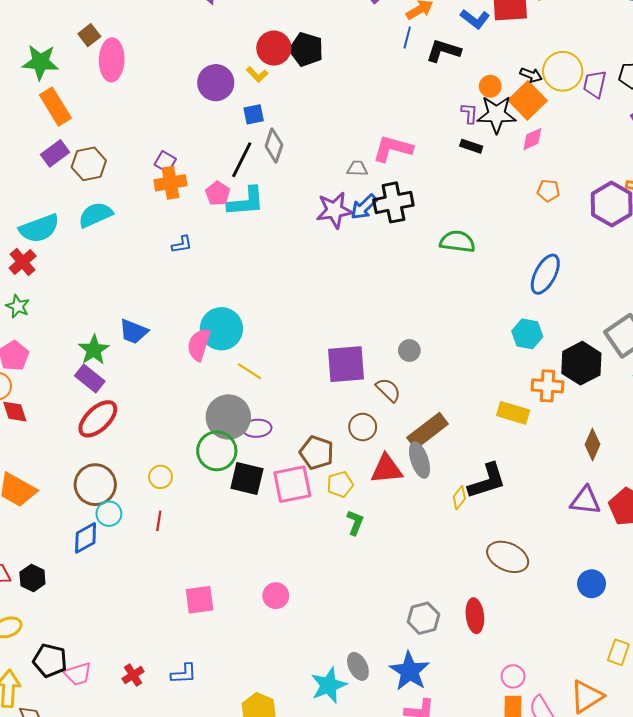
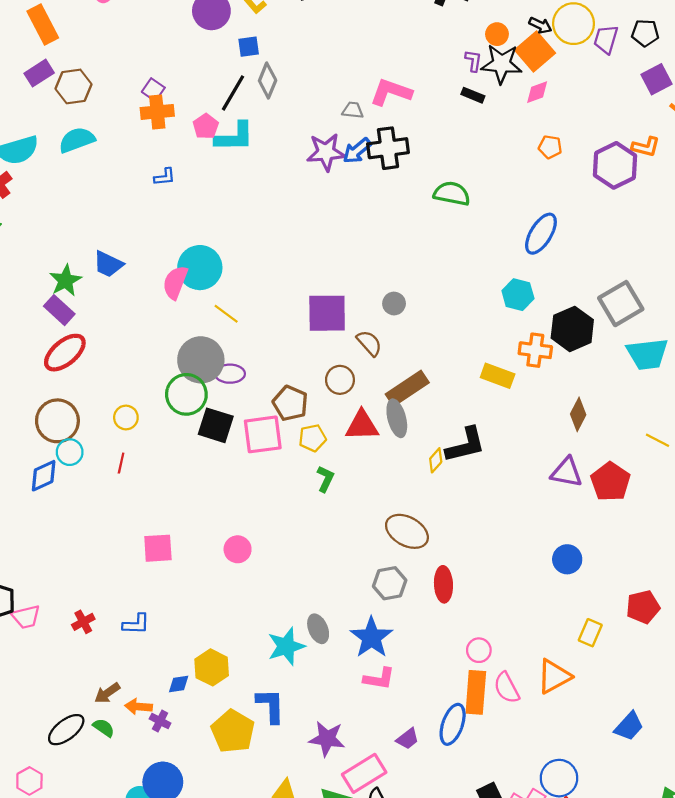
brown ellipse: (508, 557) -> (407, 531), moved

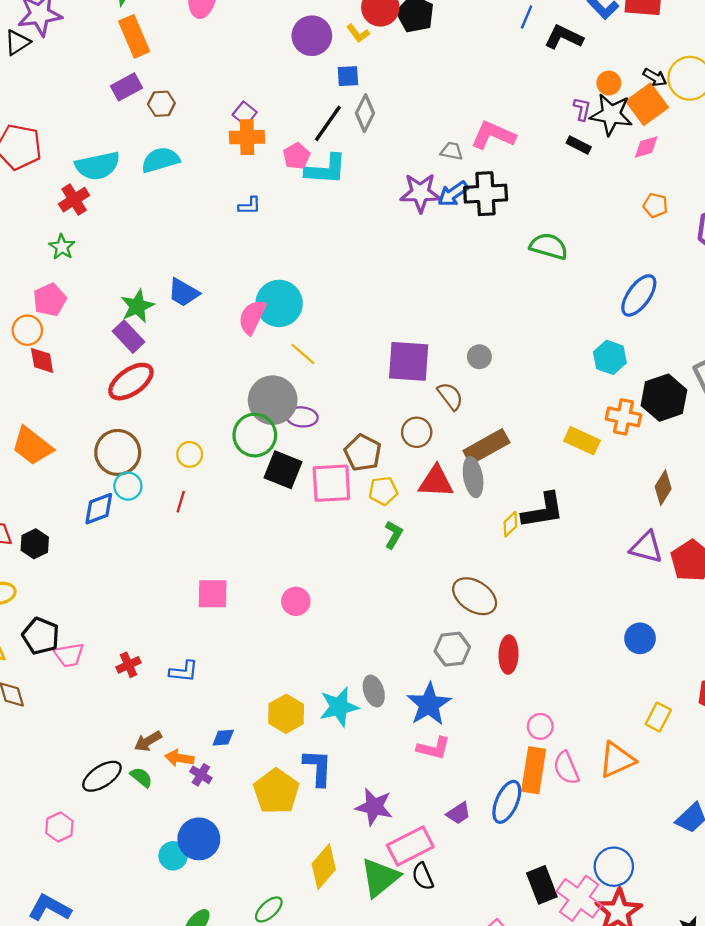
brown hexagon: (74, 86) -> (161, 104), size x0.7
yellow hexagon: (212, 667) -> (286, 714), moved

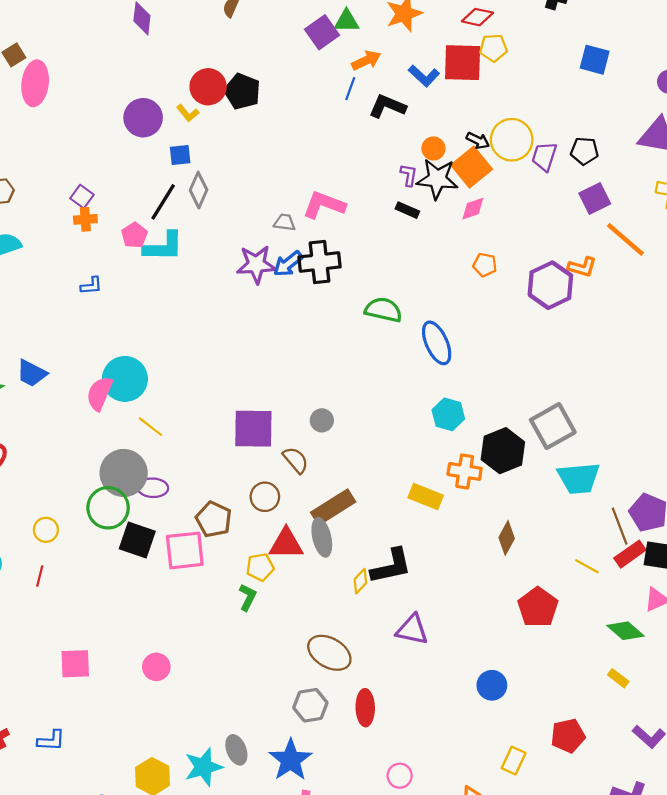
orange cross: (247, 137) -> (85, 219), size x0.7
blue ellipse: (639, 295) -> (437, 343), moved, turned -57
yellow pentagon: (383, 491) -> (260, 567), moved
purple triangle: (646, 547) -> (412, 630), moved

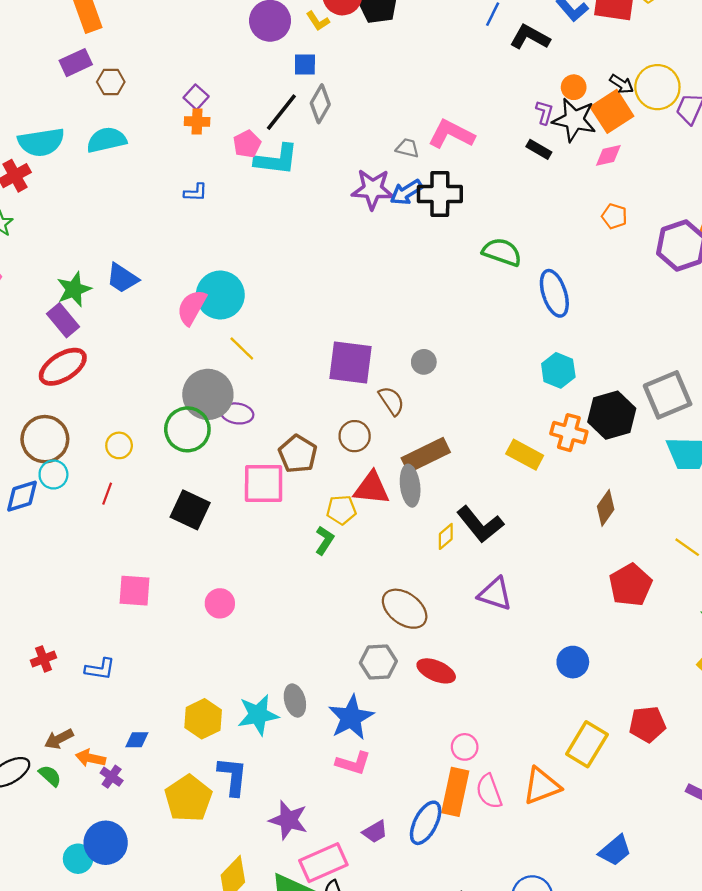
black square: (137, 540) -> (190, 510), moved
black L-shape: (391, 566) -> (480, 524), turned 57
red ellipse: (365, 708) -> (436, 671), turned -72
yellow rectangle: (514, 761) -> (587, 744), size x1.5

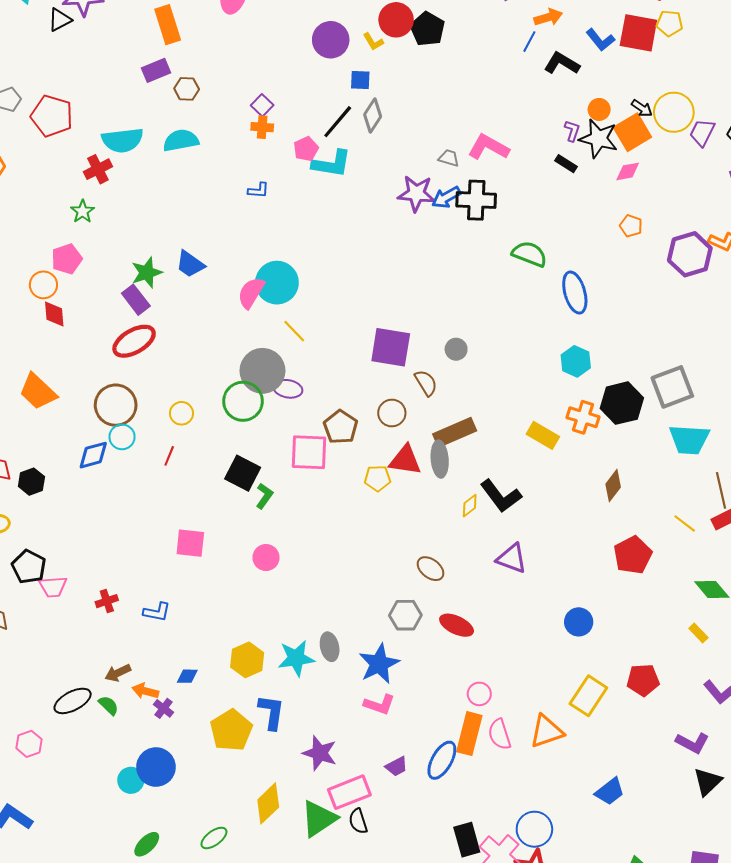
green L-shape: (325, 540) -> (264, 496), moved
brown ellipse: (405, 609) -> (431, 569), size x0.7

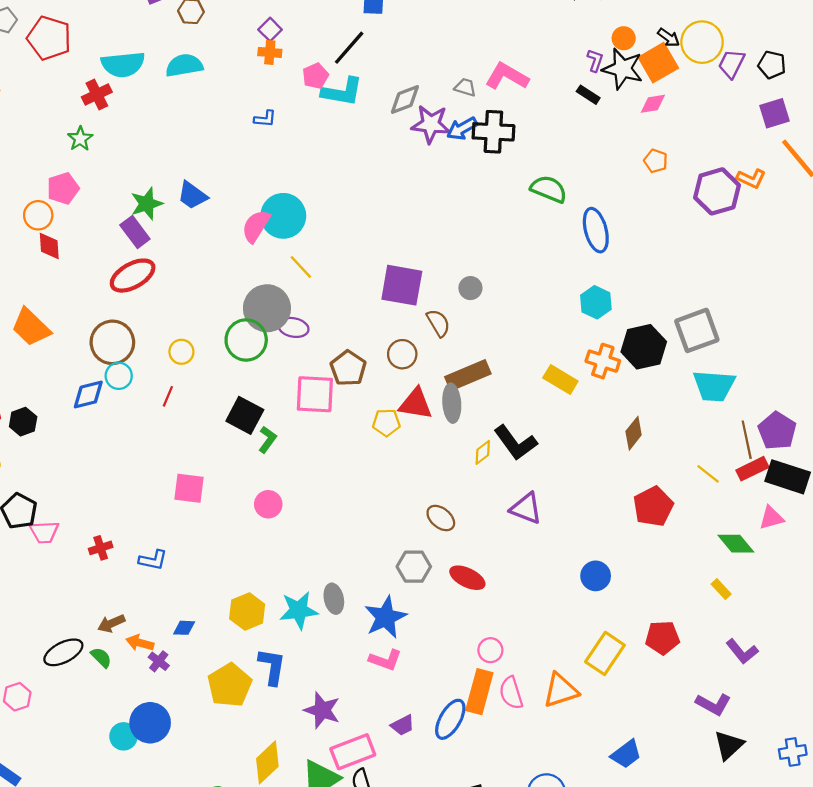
gray diamond: (373, 116) -> (405, 100), moved, turned 36

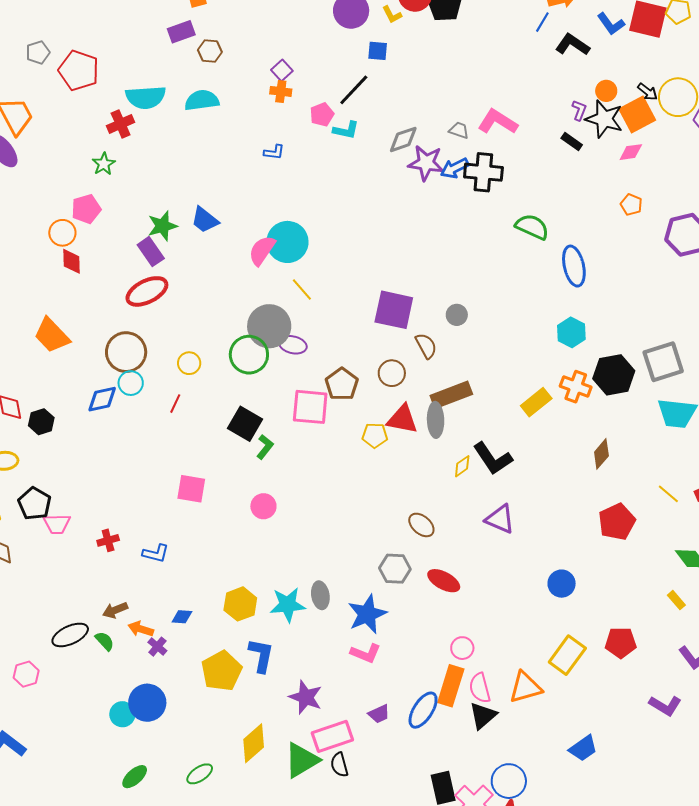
cyan L-shape: (342, 92) -> (346, 130), size x0.7
yellow rectangle: (560, 380) -> (536, 402), turned -72
black triangle: (729, 745) -> (483, 716), moved

